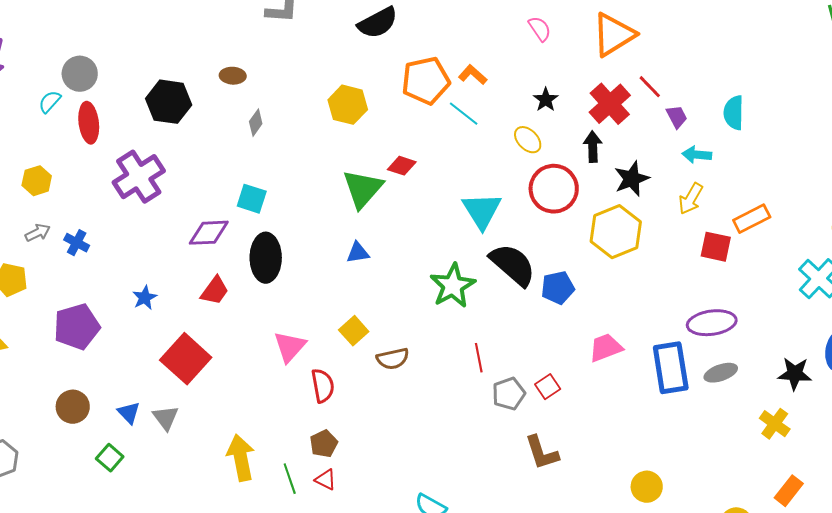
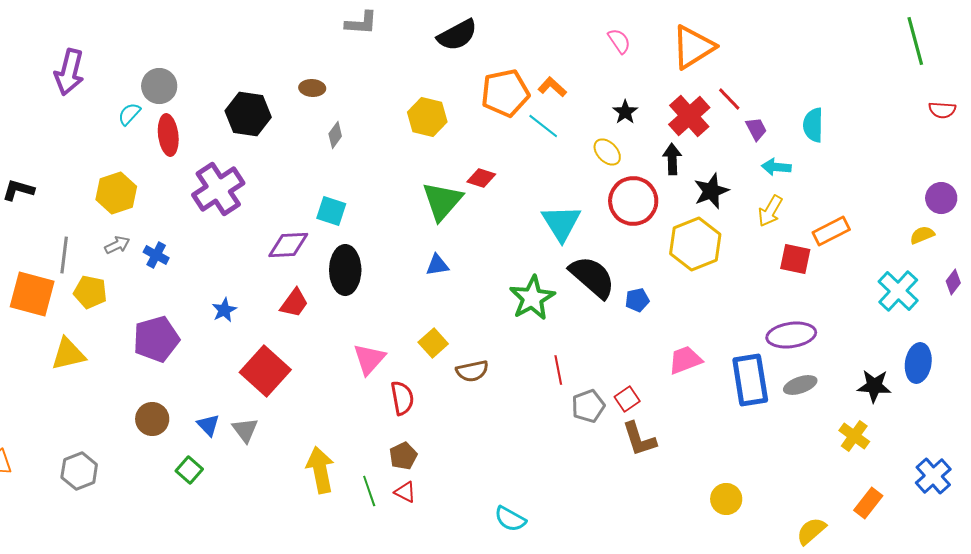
yellow hexagon: (37, 181) -> (116, 193), size x1.4
blue pentagon: (558, 288) -> (637, 300), size x0.7
brown L-shape: (542, 453) -> (639, 439), moved

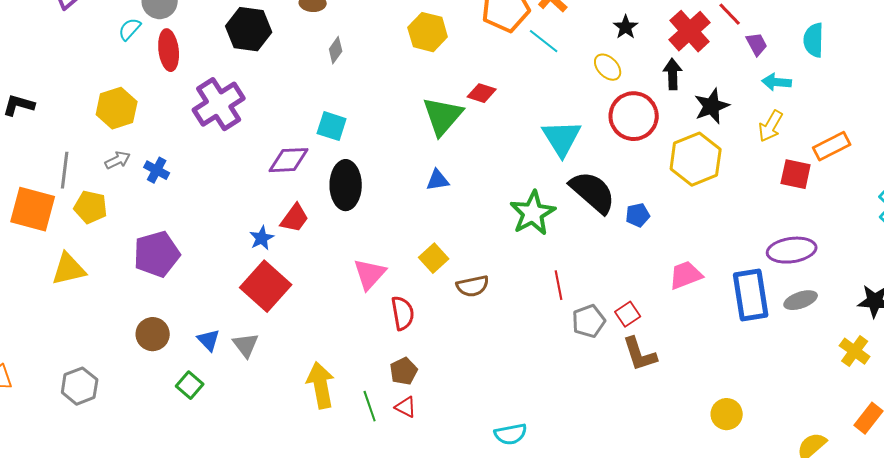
blue star: (224, 310) -> (262, 238), moved
cyan semicircle: (510, 519) -> (511, 434), turned -40

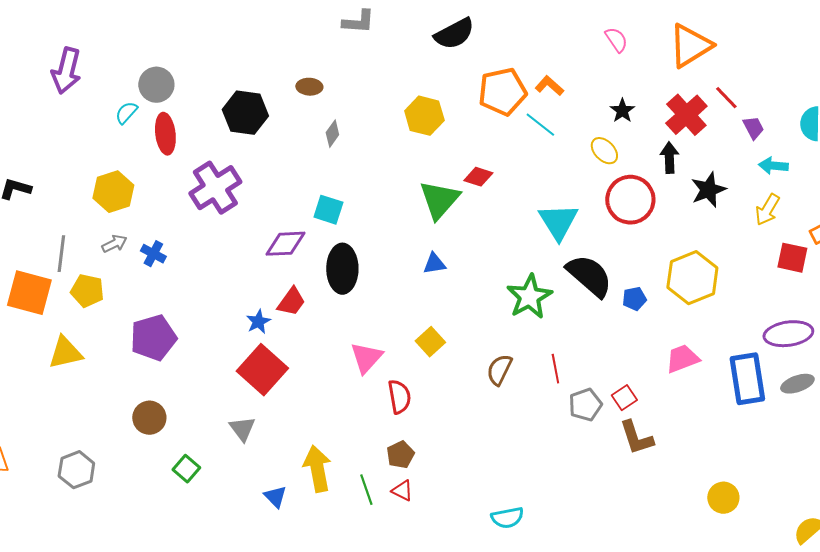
yellow hexagon: (696, 159) -> (692, 278), moved
brown semicircle: (473, 286) -> (499, 370), moved, turned 128
blue triangle: (209, 340) -> (275, 497), moved

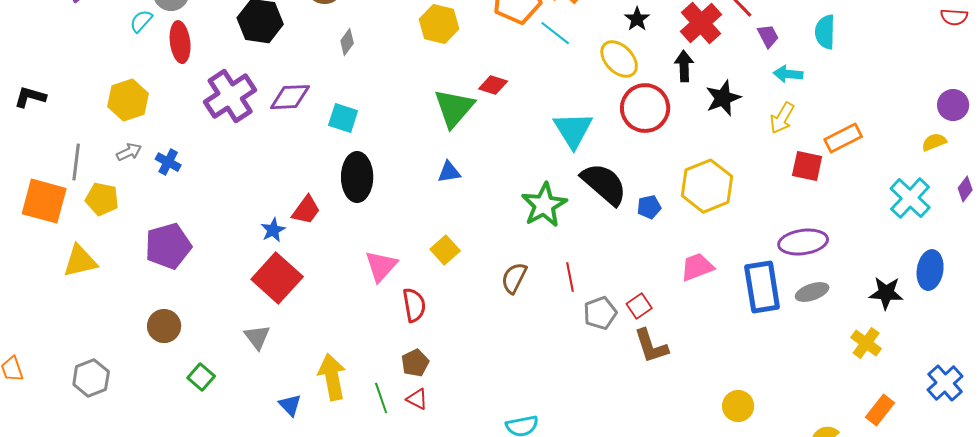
yellow ellipse: (604, 151) -> (619, 59), size x1.4
purple diamond: (285, 244) -> (290, 97), moved

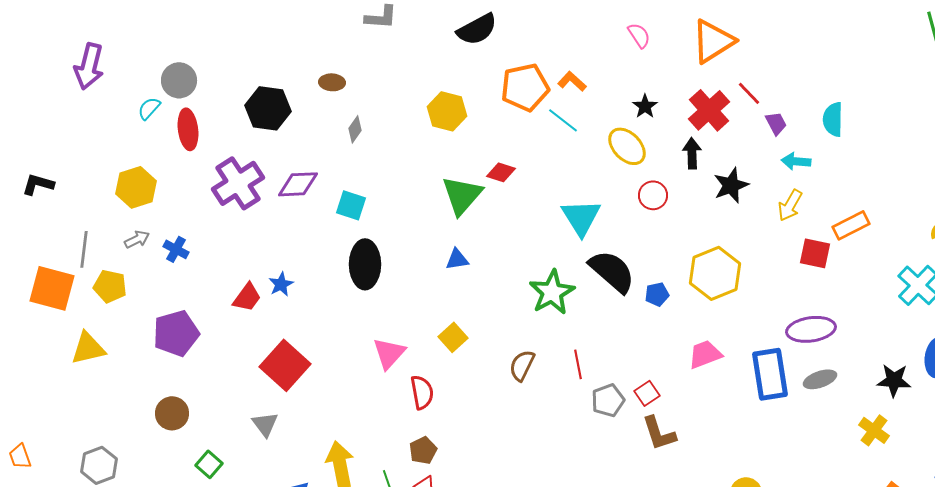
red circle: (645, 108) -> (653, 195), size x0.6
red trapezoid: (306, 210) -> (247, 297), moved
blue star: (273, 230) -> (281, 284), moved

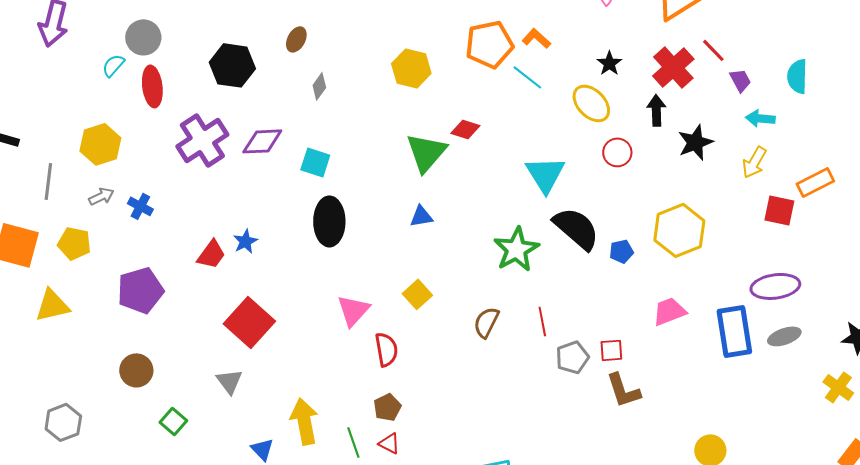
brown ellipse: (332, 82) -> (296, 39), turned -65
gray line: (84, 249) -> (48, 181), moved
red square: (647, 393) -> (611, 350), turned 30

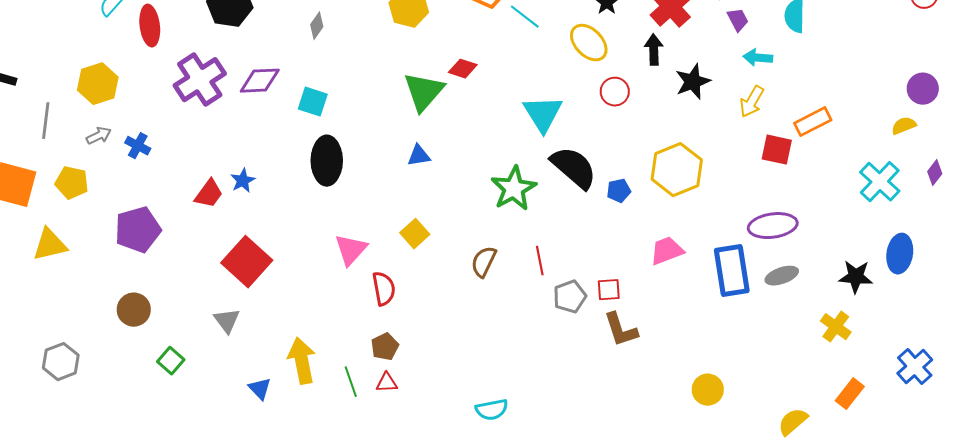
red triangle: (389, 443) -> (387, 383), turned -30

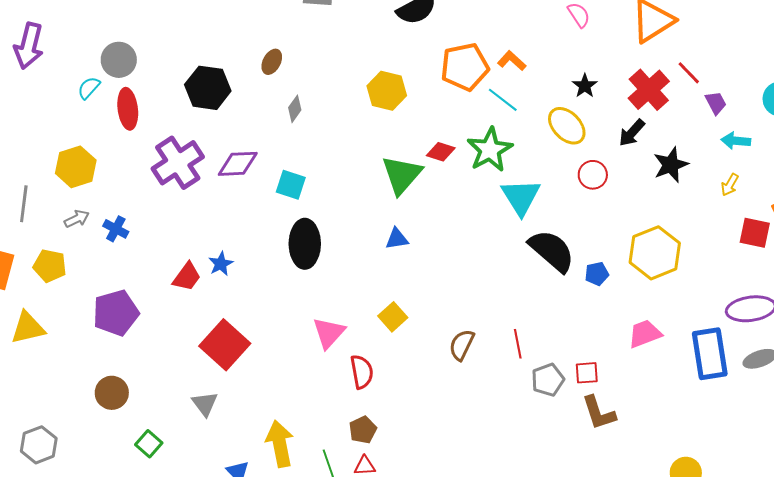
black arrow: (654, 50) -> (632, 133), turned -136
yellow arrow: (752, 102) -> (730, 185), size x0.7
green star: (514, 189) -> (490, 150), moved

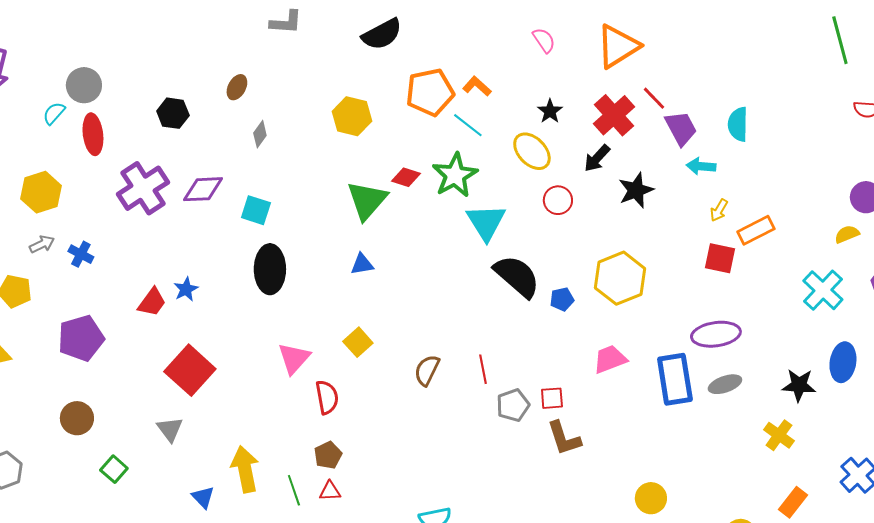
black hexagon: (208, 88) -> (173, 113), size x0.7
purple trapezoid: (716, 103) -> (681, 128), size x1.5
yellow arrow: (730, 185) -> (719, 210), moved

